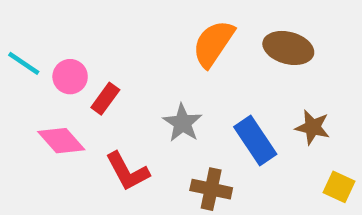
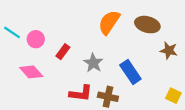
red rectangle: (105, 99) -> (63, 52), moved
brown star: (313, 127) -> (169, 50), moved
red L-shape: (127, 171) -> (81, 93), moved, turned -55

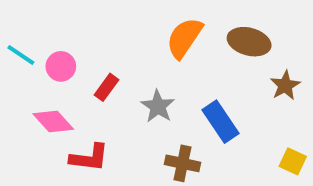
brown star: (169, 50) -> (285, 85), turned 30
red L-shape: (81, 93) -> (89, 158), moved

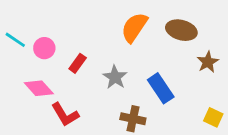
red L-shape: (89, 158) -> (65, 115), turned 52

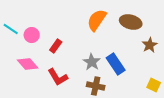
gray star: (115, 77) -> (92, 62), moved
red L-shape: (65, 115) -> (58, 77), moved

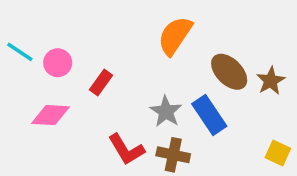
brown ellipse: (131, 22) -> (229, 72), moved, turned 30
pink diamond: (28, 64) -> (50, 115), turned -45
red L-shape: (58, 77) -> (126, 149), moved

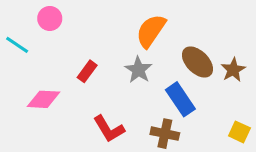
pink circle: (58, 63) -> (50, 18), moved
gray star: (166, 111) -> (138, 70), moved
brown cross: (173, 155) -> (165, 134), moved

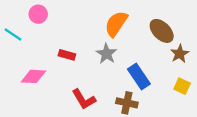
brown ellipse: (197, 62) -> (162, 31), moved
red rectangle: (87, 71) -> (67, 55), turned 70
yellow square: (239, 132) -> (182, 86), moved

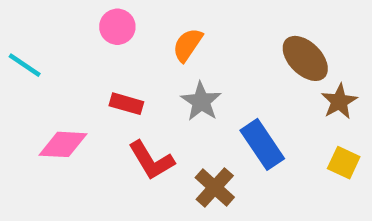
pink circle: (38, 14) -> (117, 27), moved
orange semicircle: (116, 24) -> (188, 45), moved, size x0.7
red L-shape: (84, 99) -> (151, 160), moved
brown cross: (127, 103) -> (215, 187), moved, turned 30

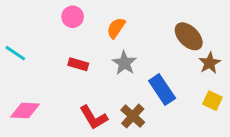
cyan line: (25, 65) -> (15, 53), moved
pink diamond: (63, 144) -> (25, 110), moved
red L-shape: (151, 160) -> (94, 117), moved

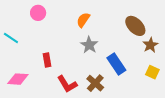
pink circle: (73, 17) -> (38, 13), moved
red rectangle: (78, 64) -> (47, 60), moved, turned 64

